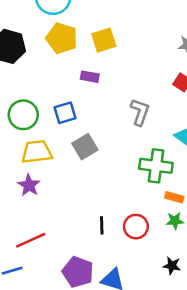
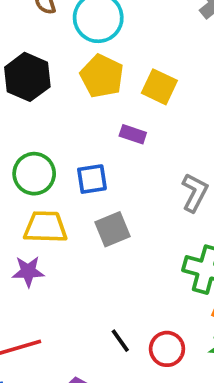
yellow square: (104, 40) -> (159, 87), turned 35
purple star: (29, 185) -> (28, 271), turned 30
black line: (102, 225) -> (120, 341), turned -42

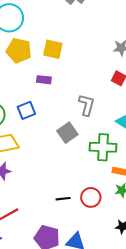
gray square: (112, 229) -> (67, 133), moved
black line: (120, 341) -> (63, 199), turned -48

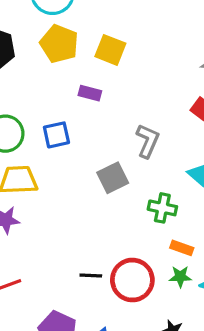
green cross: (103, 147) -> (162, 208), size x0.7
red circle: (91, 197) -> (132, 280), size x1.4

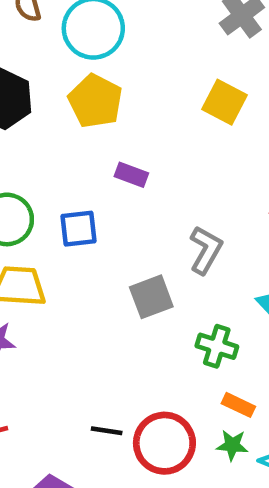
yellow square: (110, 50) -> (224, 102), moved

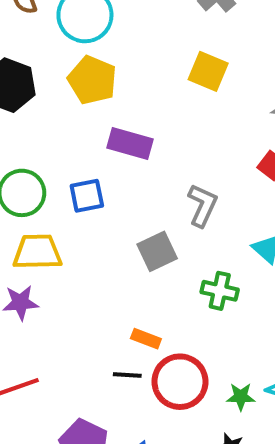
purple rectangle: (131, 175) -> (130, 143), size x1.5
orange rectangle: (238, 405) -> (146, 339), moved
green star: (232, 445) -> (241, 397), moved

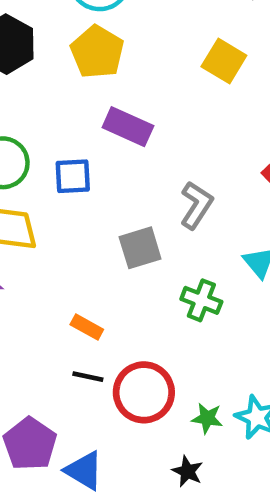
orange rectangle: (146, 339) -> (87, 327), moved

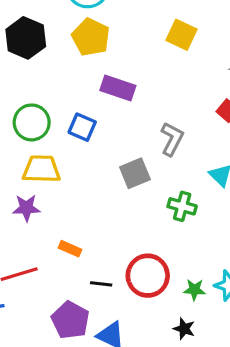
blue square: (73, 176) -> (82, 127), turned 32
orange rectangle: (87, 327) -> (70, 249), moved
black line: (88, 377) -> (101, 284), moved

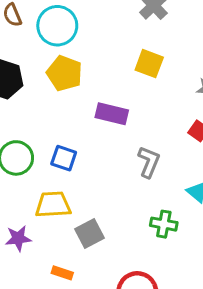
purple rectangle: (118, 88) -> (112, 114), moved
yellow trapezoid: (41, 169) -> (53, 205), moved
gray square: (135, 173) -> (90, 233), moved

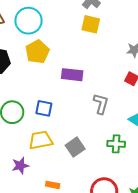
yellow square: (149, 64) -> (91, 24), moved
yellow pentagon: (65, 73) -> (37, 52), turned 30
gray square: (90, 233) -> (75, 147), moved

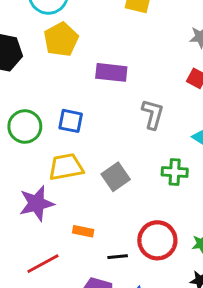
purple star: (20, 166) -> (37, 203), size x1.4

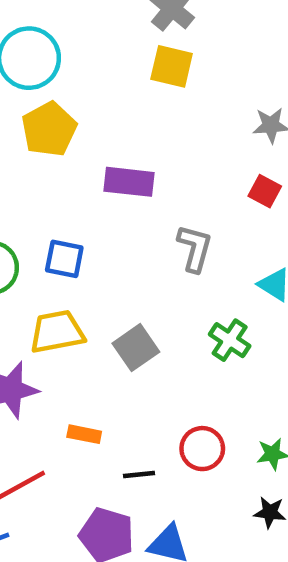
green cross: (175, 172) -> (230, 340), turned 30
red circle: (157, 240) -> (202, 449), size x0.7

